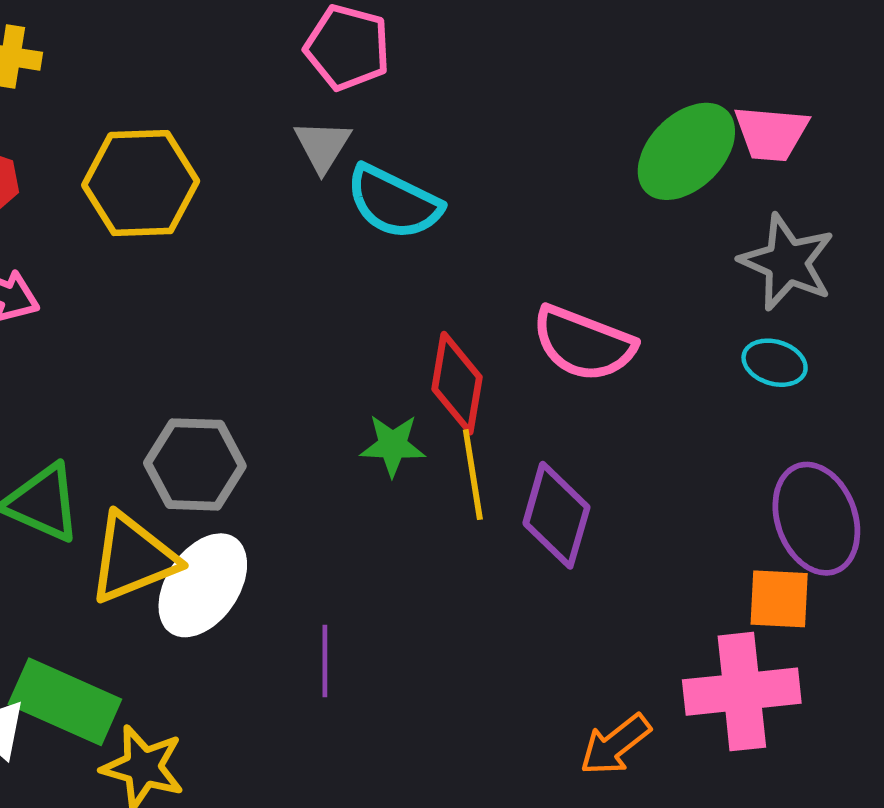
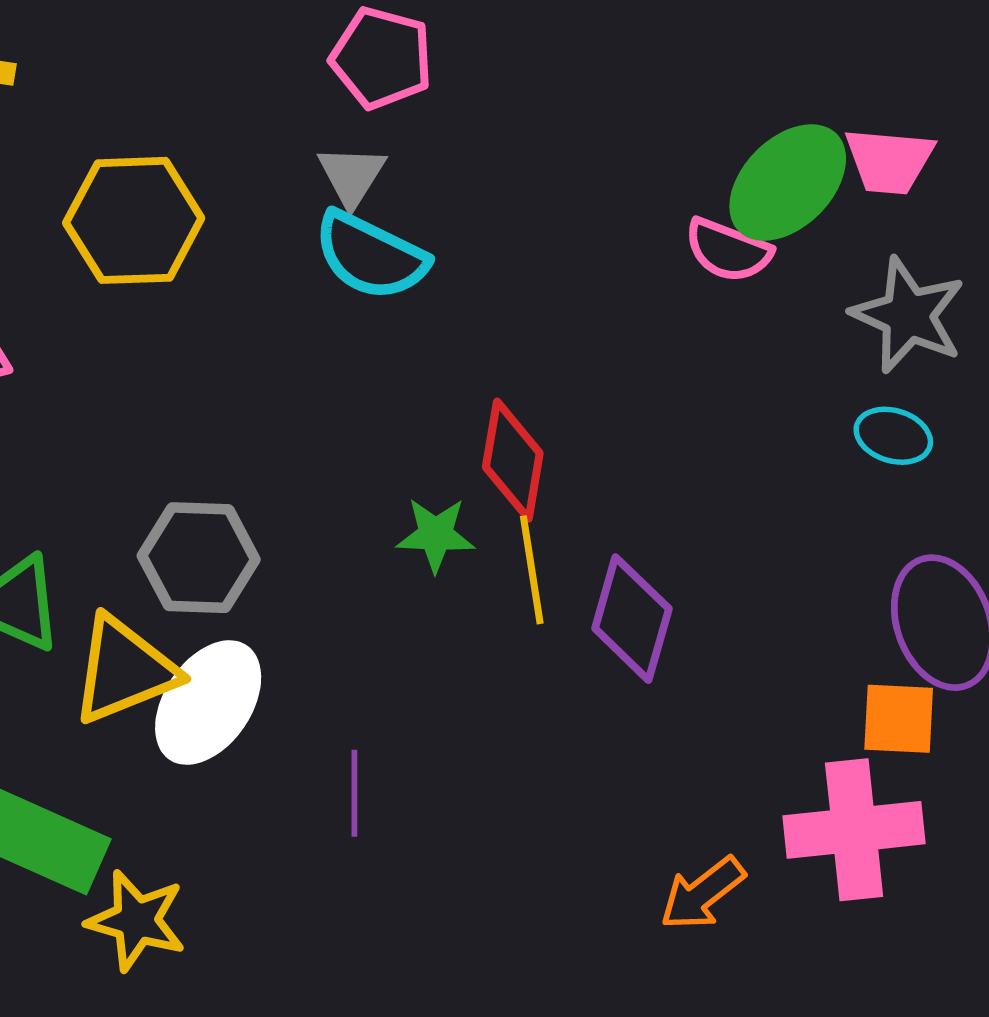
cyan semicircle: (394, 202) -> (371, 256), moved
pink semicircle: (584, 344) -> (728, 250), moved, size x0.7

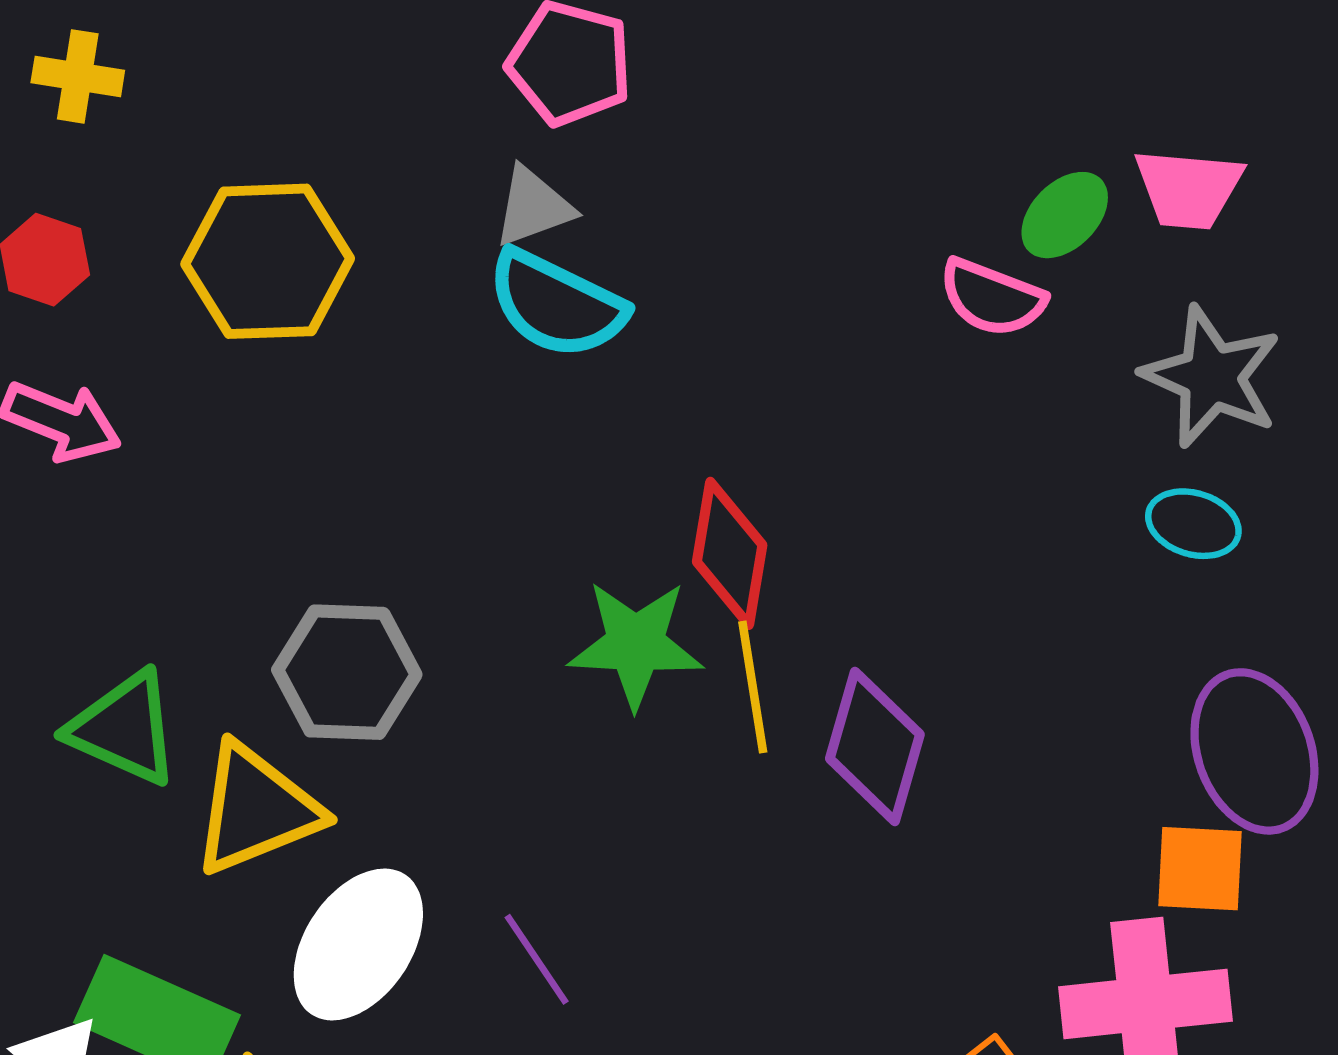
gray triangle: (352, 176) -> (533, 207), turned 38
green ellipse: (788, 183) -> (1065, 215), size x0.6
green star: (436, 535) -> (636, 644), size x1.4
white ellipse: (208, 703) -> (358, 944), moved
purple line: (354, 793) -> (537, 959), turned -34

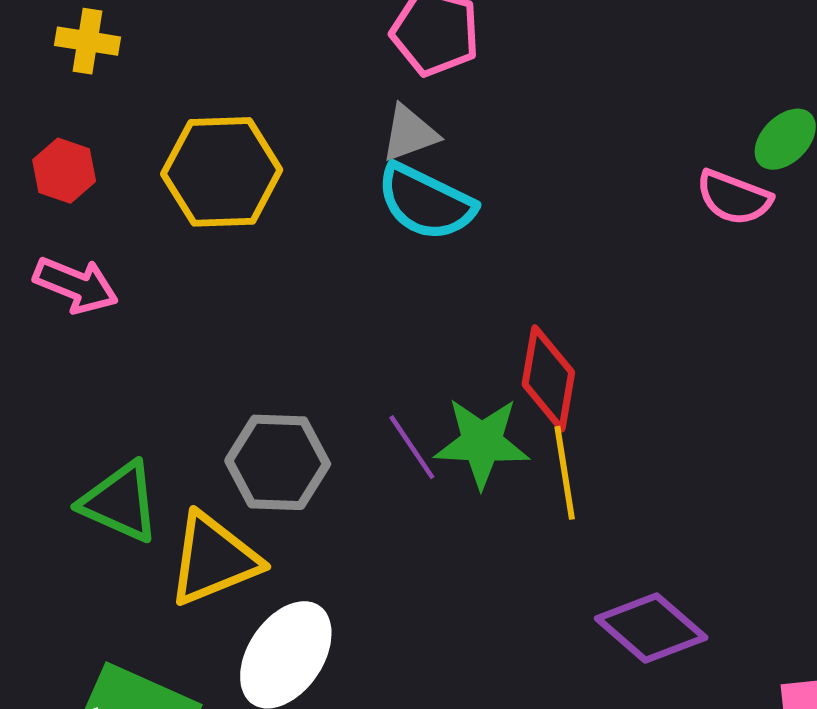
purple diamond: (875, 746) -> (651, 628), moved, turned -65
purple line: (537, 959) -> (412, 447), moved

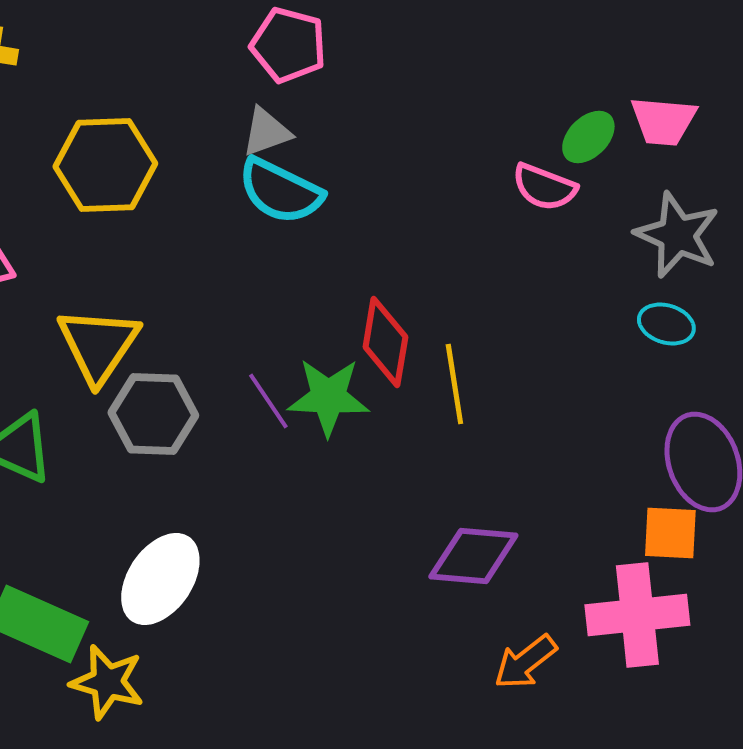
yellow line: (565, 473) -> (454, 384), moved
yellow triangle: (214, 559) -> (98, 345), moved, turned -34
purple diamond: (651, 628) -> (473, 556), turned -36

